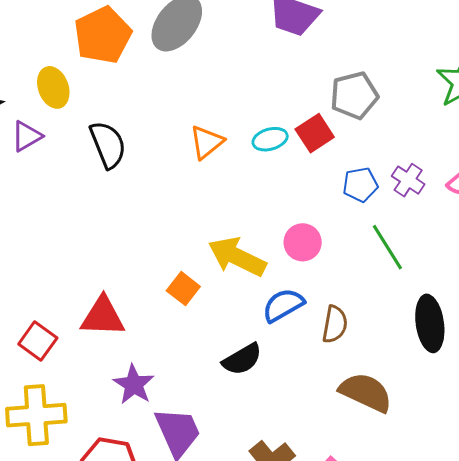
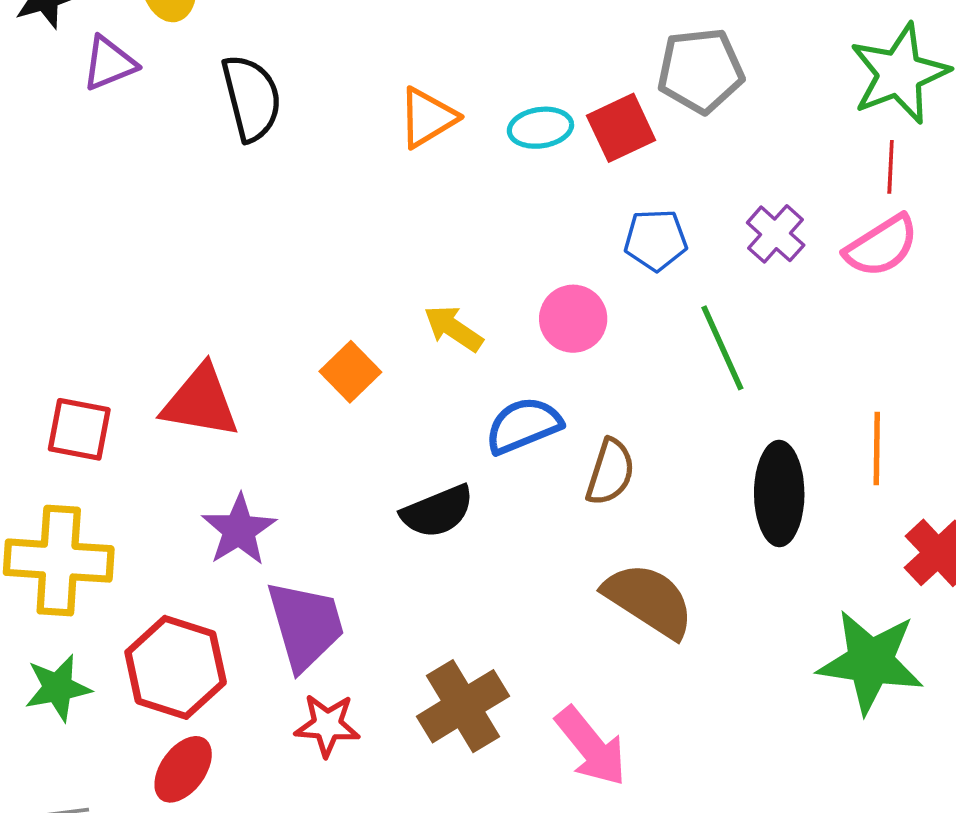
blue pentagon: (360, 185) -> (656, 240), moved
yellow arrow: (237, 257) -> (453, 328), size x0.6
red square: (38, 341) -> (79, 429), turned -33

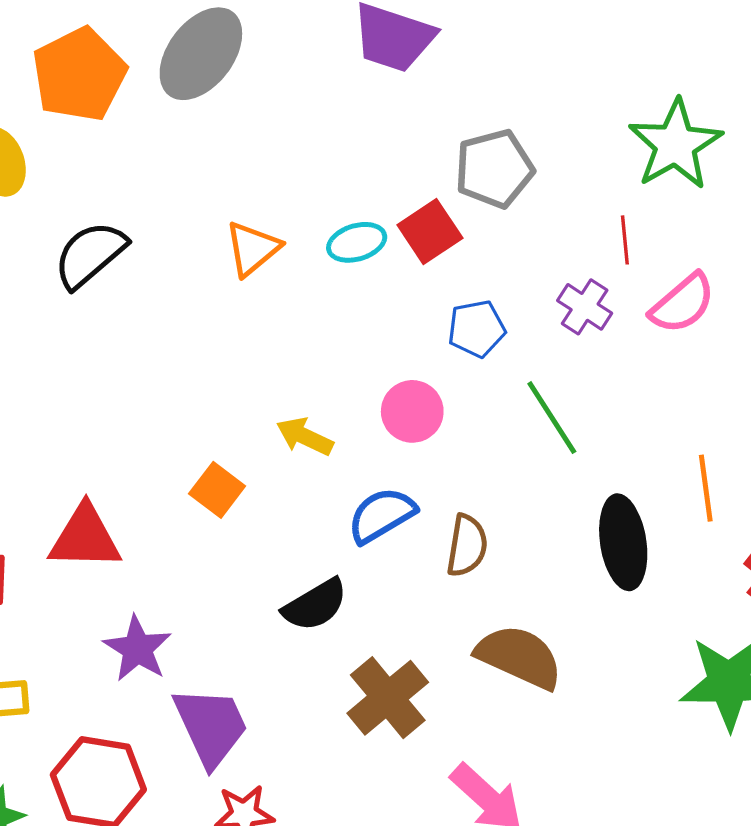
black semicircle: (251, 98) -> (90, 255), turned -108
red line: (891, 167) -> (625, 240), moved
brown cross: (463, 706) -> (388, 698), moved

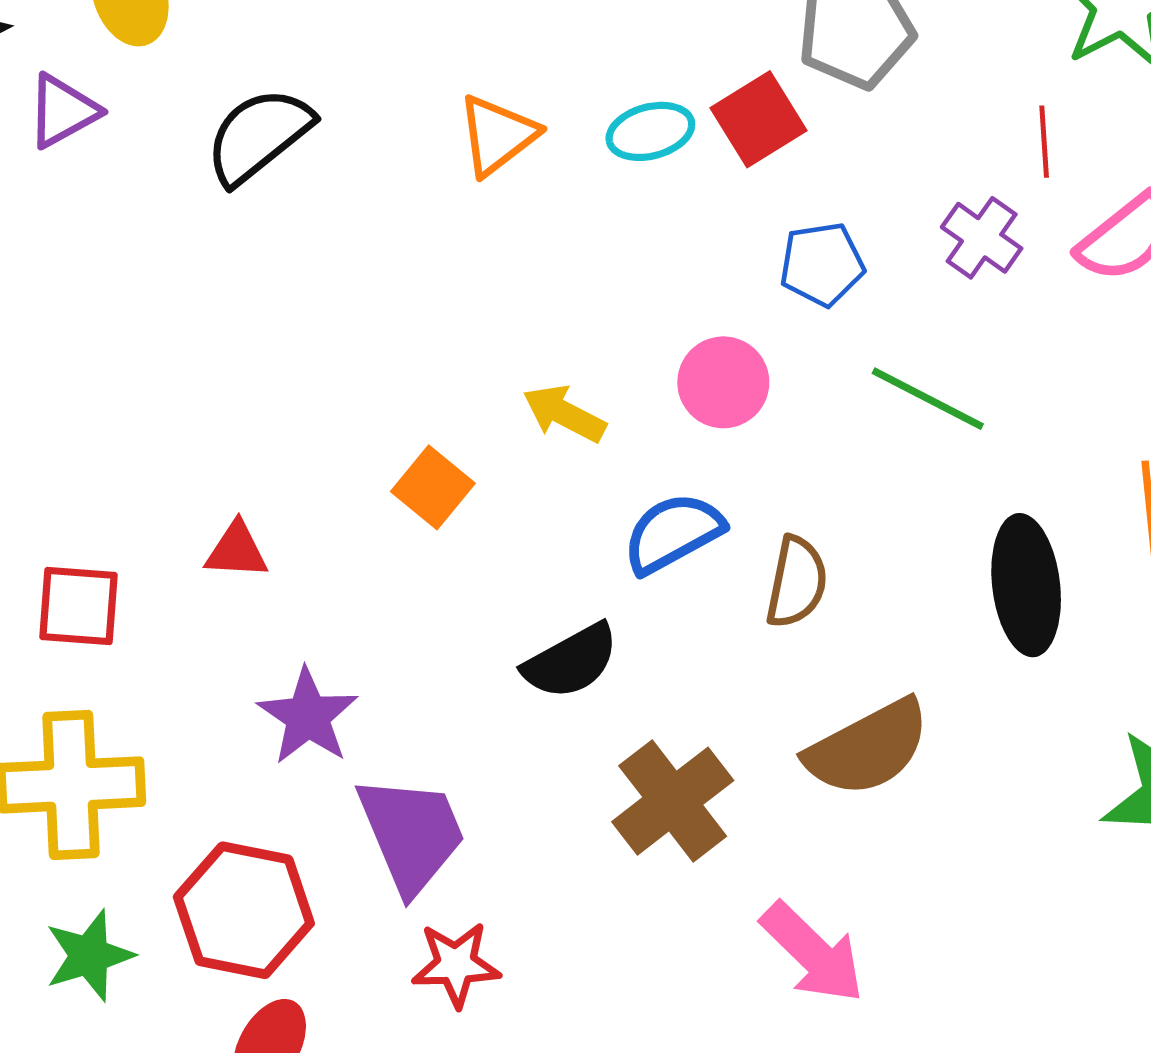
green line: (552, 418) -> (928, 399), turned -32
red triangle: (85, 537) -> (237, 550), size x0.6
brown semicircle: (519, 657) -> (868, 748), turned 126

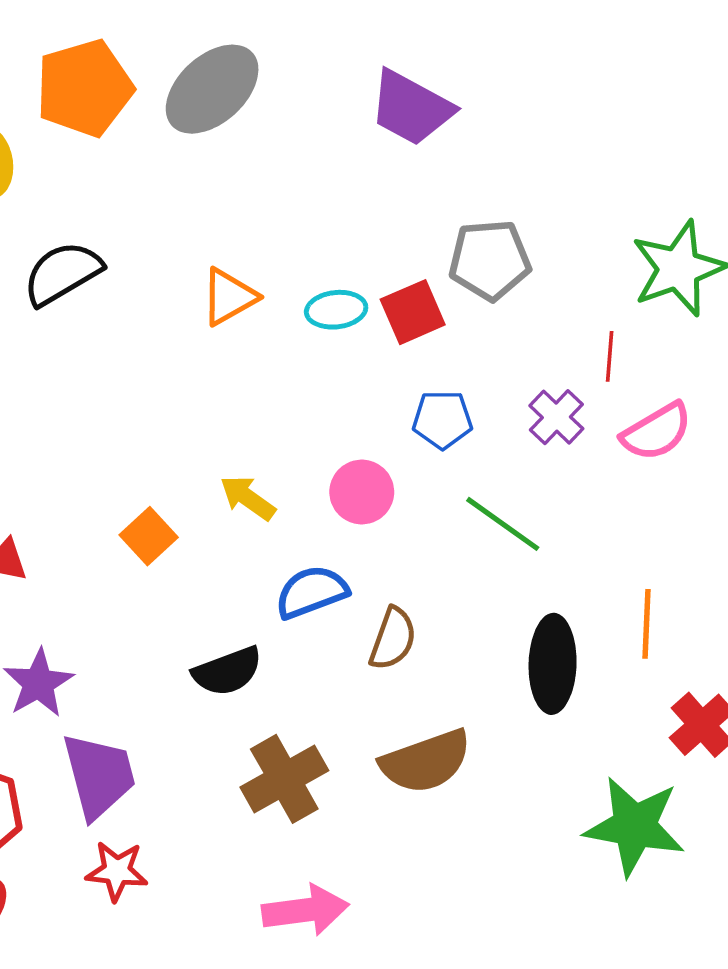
pink arrow: (813, 953) -> (305, 910), moved, turned -60

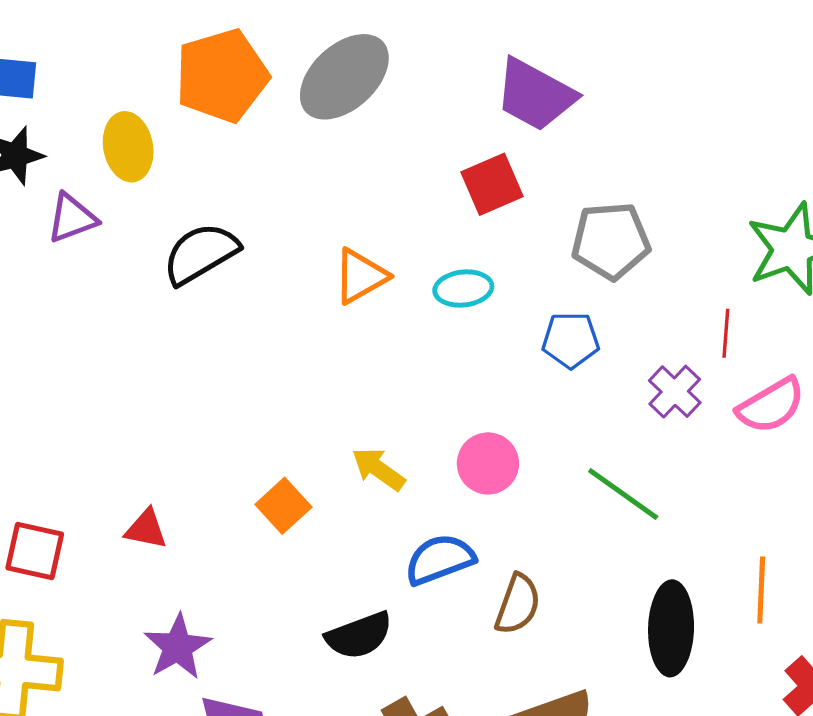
red square: (413, 312) -> (492, 184), moved
blue pentagon: (442, 420) -> (571, 340), moved

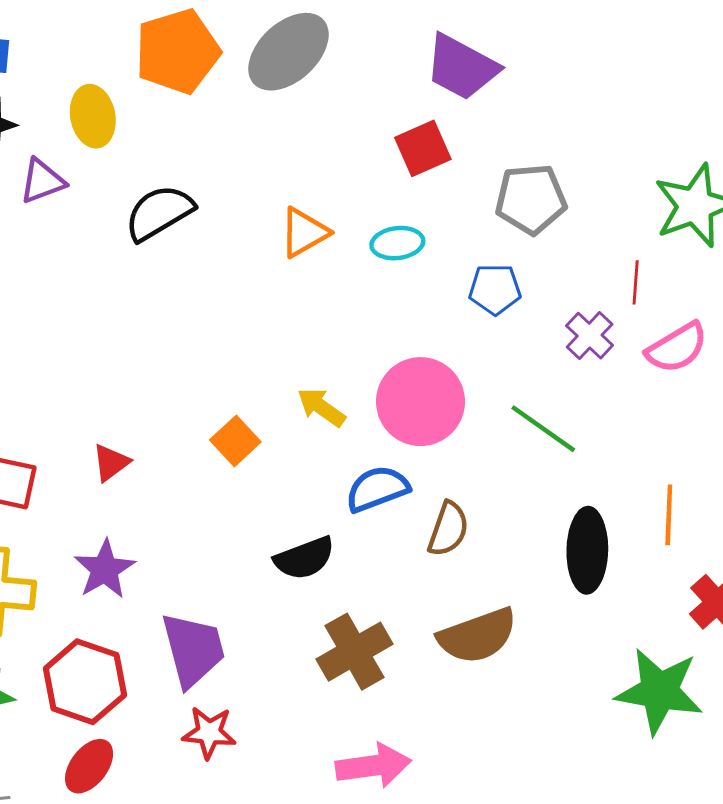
pink circle: (488, 463) -> (421, 402), size x1.6
red triangle: (146, 529) -> (111, 463), turned -48
purple star: (178, 647) -> (105, 569), moved

